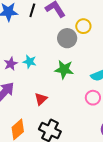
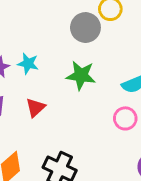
red triangle: (41, 99) -> (36, 108), moved

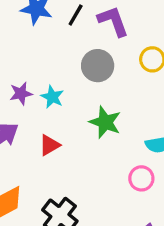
gray circle: (85, 28) -> (98, 66), moved

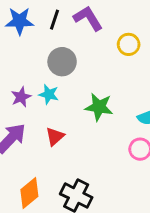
gray circle: (98, 66) -> (62, 62), moved

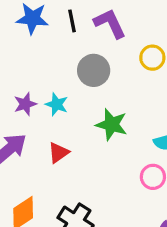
black line: (55, 20) -> (72, 21), turned -36
gray circle: (62, 62) -> (94, 70), moved

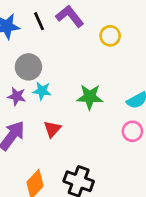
gray circle: (94, 70) -> (28, 67), moved
purple star: (25, 104) -> (17, 96), turned -30

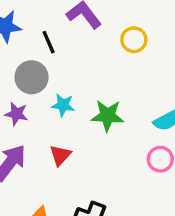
black line: (39, 21) -> (49, 42), moved
cyan star: (42, 91) -> (63, 105), moved

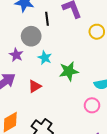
green star: (108, 116) -> (69, 71), turned -30

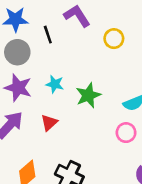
gray circle: (31, 36) -> (17, 52), moved
purple star: (16, 55) -> (18, 88), size x1.5

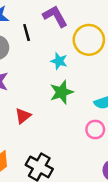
yellow circle: (114, 39) -> (89, 40), size x1.6
cyan star: (55, 84) -> (59, 61), moved

